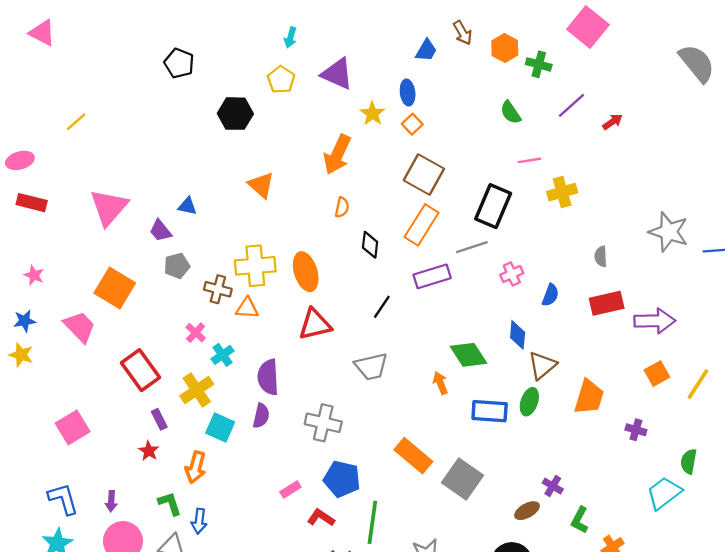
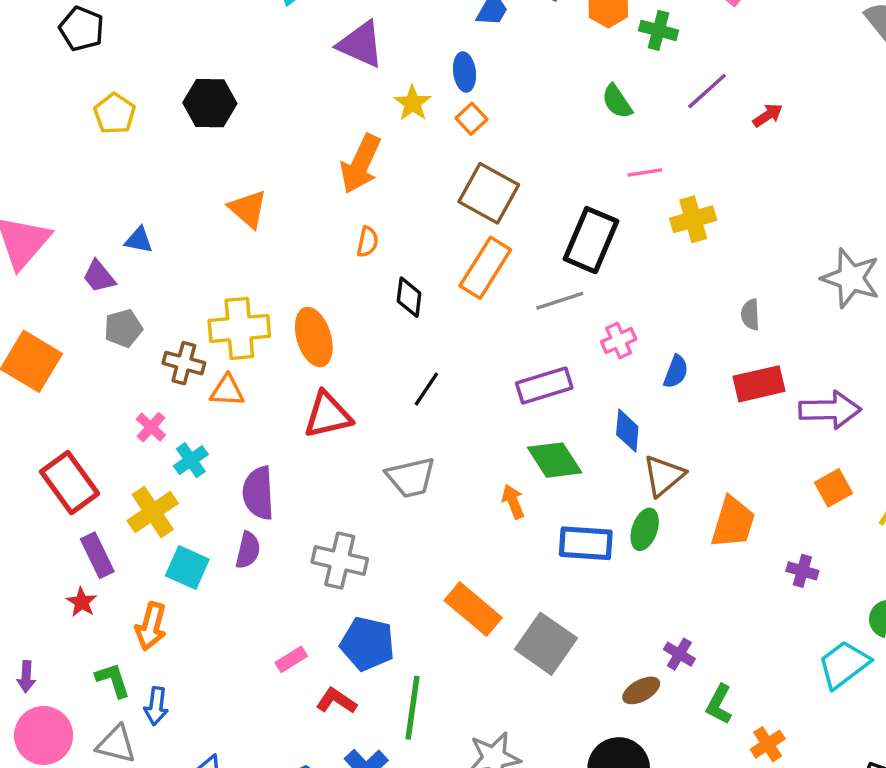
black pentagon: (179, 63) -> (82, 29), moved
yellow pentagon: (281, 80) -> (115, 114), moved
purple rectangle: (432, 276) -> (544, 386), moved
purple rectangle: (159, 419) -> (97, 555), size x1.4

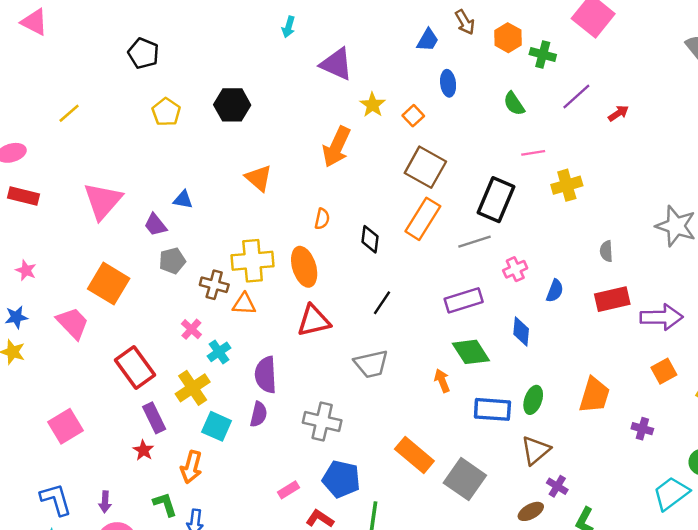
blue ellipse: (464, 72) -> (448, 83), moved
orange semicircle: (367, 242) -> (322, 219), moved
brown triangle: (664, 476) -> (536, 450), moved

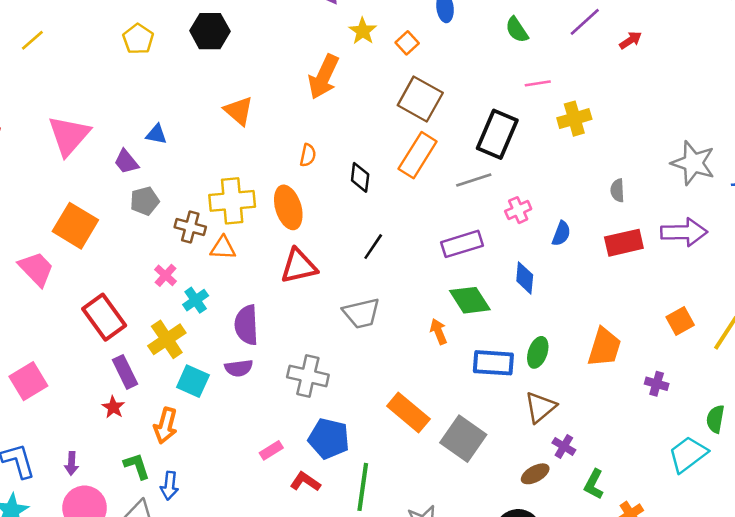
purple arrow: (662, 317) -> (684, 232), moved
purple semicircle: (259, 414) -> (239, 368), turned 70

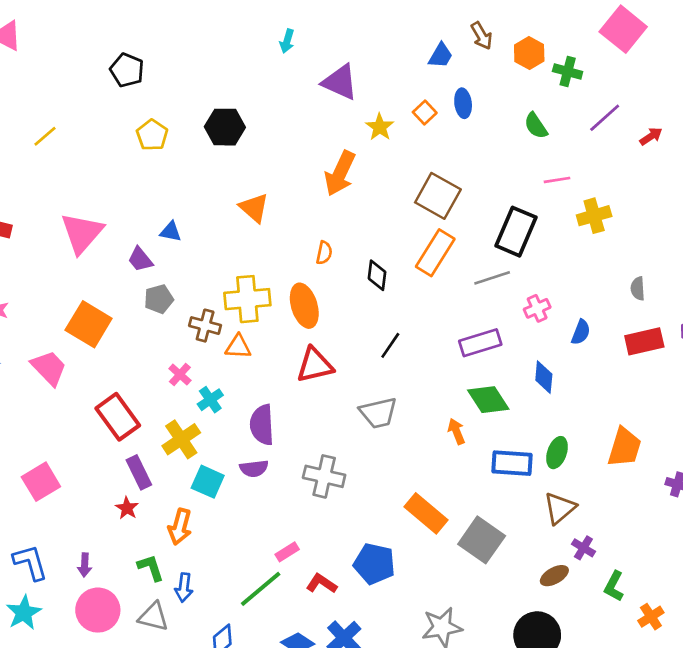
orange square: (407, 43) -> (425, 112), moved
blue pentagon: (329, 439) -> (374, 564), moved
green line: (363, 487) -> (261, 589), moved, turned 42

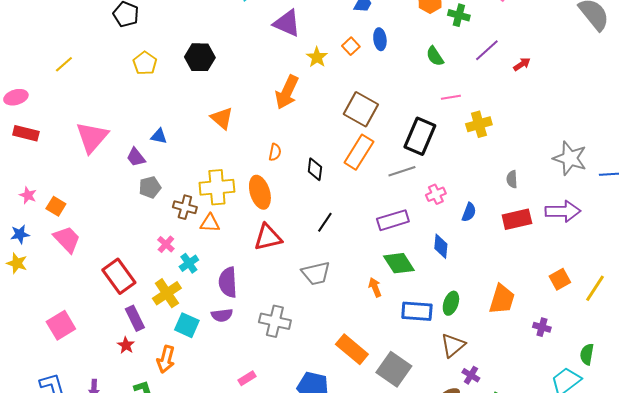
orange square: (89, 324) -> (56, 206), moved, size x0.6

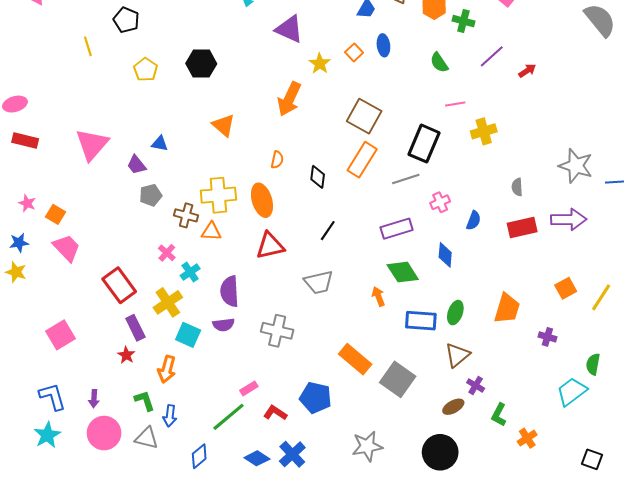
yellow line: (64, 64) -> (88, 46), moved, turned -66

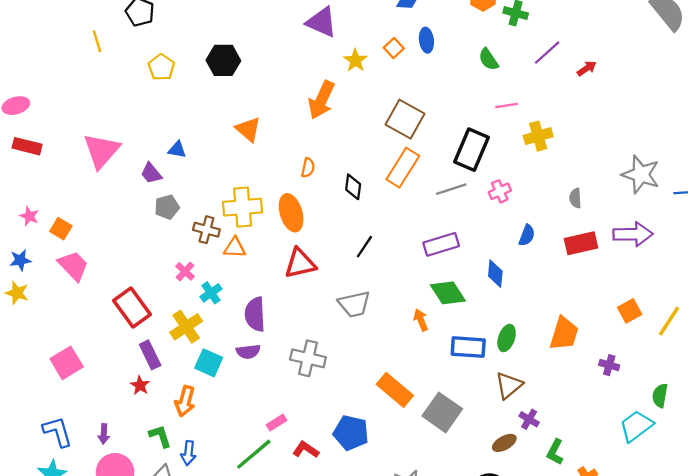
pink cross: (440, 202) -> (500, 191), moved

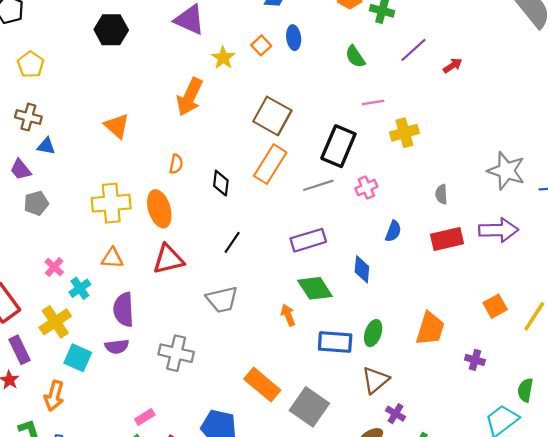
black hexagon: (223, 60) -> (111, 30), moved
brown cross: (206, 230) -> (28, 117), moved
orange triangle: (235, 248) -> (112, 258), moved

